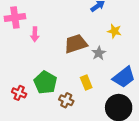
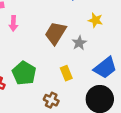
brown trapezoid: (76, 44) -> (55, 33), turned -40
brown cross: (66, 100) -> (51, 100), moved

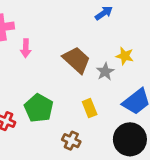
yellow star: (95, 20) -> (125, 56), moved
brown trapezoid: (55, 33) -> (77, 60), turned 100

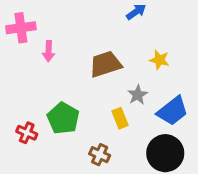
brown trapezoid: (77, 60) -> (105, 64), turned -60
gray star: (105, 72) -> (138, 95), moved

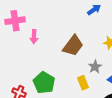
brown trapezoid: (105, 64) -> (73, 46), turned 145

